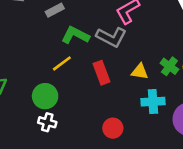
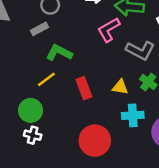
gray L-shape: (111, 37) -> (140, 50), moved
red circle: (113, 128) -> (95, 141), size x1.6

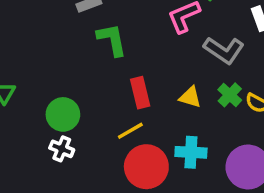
green L-shape: (59, 53) -> (112, 40), turned 45
yellow line: (46, 79) -> (130, 131), moved
cyan cross: (133, 115) -> (191, 152), moved

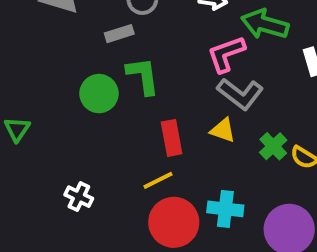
gray L-shape: (224, 50) -> (240, 94), moved
yellow triangle: (190, 97) -> (223, 130), moved
green circle: (63, 114) -> (99, 94), moved

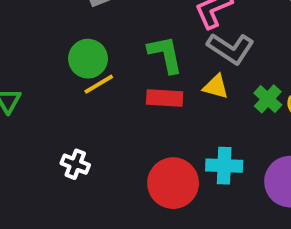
green L-shape: (143, 76) -> (165, 54), moved
red rectangle: (172, 138) -> (165, 98), turned -72
yellow line: (158, 180) -> (99, 84), moved

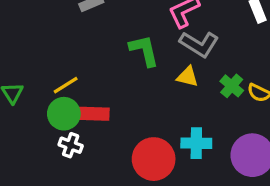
green circle: (88, 59) -> (64, 114), moved
yellow line: (99, 84) -> (66, 85), moved
red rectangle: (165, 98) -> (94, 114), moved

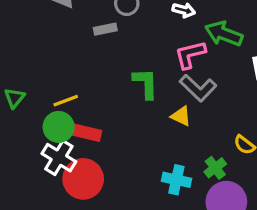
green cross: (232, 86) -> (215, 168), moved
white cross: (71, 145) -> (59, 158), size x1.5
red circle: (154, 159) -> (83, 179), moved

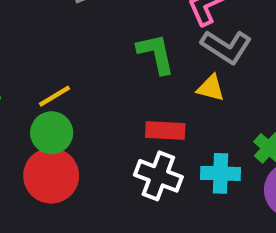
red rectangle: (87, 133) -> (165, 131), moved
white cross: (59, 158) -> (158, 176), moved
red circle: (83, 179) -> (51, 176), moved

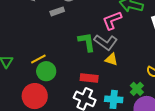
gray L-shape: (226, 47) -> (106, 42), moved
green circle: (52, 133) -> (46, 71), moved

